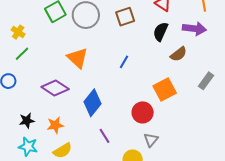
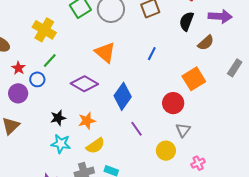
yellow cross: (18, 32) -> (44, 30), size x1.6
green line: (22, 54) -> (50, 60), moved

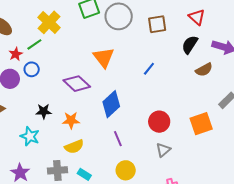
green line: (50, 60) -> (34, 44), moved
orange square: (194, 79) -> (201, 124), moved
cyan star: (61, 144) -> (30, 136), moved
yellow circle: (166, 151) -> (126, 170), moved

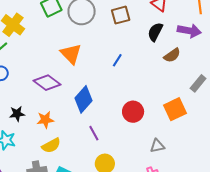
gray triangle: (163, 150) -> (157, 146), moved, turned 35

